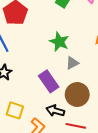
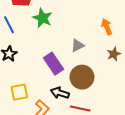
green star: (59, 42) -> (43, 18), moved
yellow square: (15, 110) -> (19, 92), turned -30

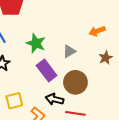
green star: (43, 18) -> (36, 43), moved
orange arrow: (107, 27) -> (97, 31), turned -84

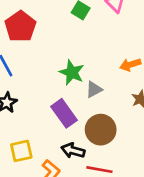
green star: (36, 43) -> (72, 73), moved

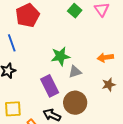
green star: (72, 73) -> (60, 56), turned 30

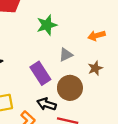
green star: (60, 56) -> (47, 25), moved
brown star: (109, 85) -> (95, 68), moved

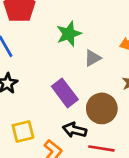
gray triangle: (66, 55) -> (93, 58), moved

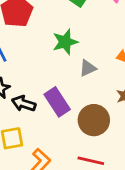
black arrow: (75, 130) -> (24, 104), moved

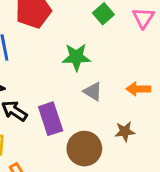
gray triangle: (88, 68) -> (93, 91), turned 42

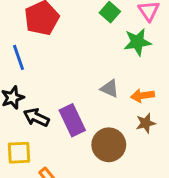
green star: (76, 57) -> (137, 42), moved
orange arrow: (138, 89) -> (142, 96), moved

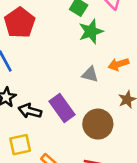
green star: (137, 42) -> (91, 32), moved
orange arrow: (142, 96) -> (119, 64), moved

